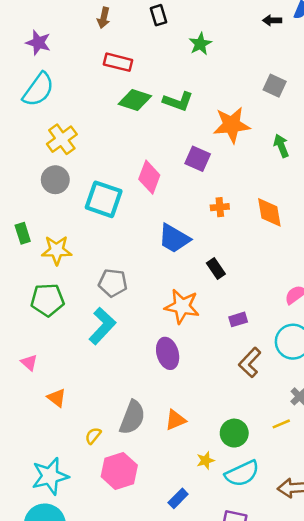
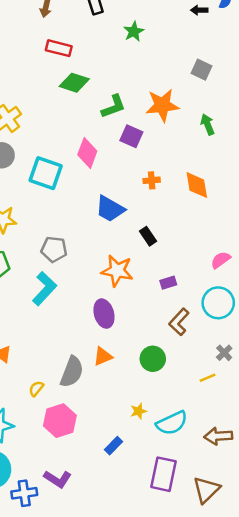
green L-shape: (178, 101) -> (114, 107), moved, turned -40
orange triangle: (175, 420) -> (103, 356), moved
green circle: (234, 433) -> (153, 359), moved

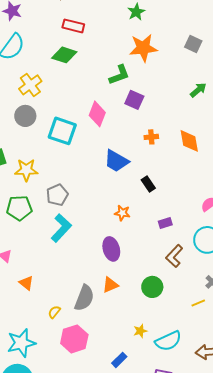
green diamond: (74, 83) -> (64, 55), moved
orange star: (162, 105) -> (143, 48), moved
green arrow: (208, 124) -> (198, 90), turned 72
gray pentagon: (54, 249) -> (57, 195), moved, turned -30
orange star: (117, 271) -> (122, 213), size x0.6

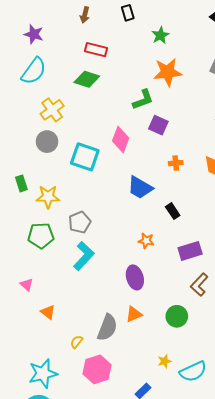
purple rectangle: (165, 223) -> (190, 251), size x1.6

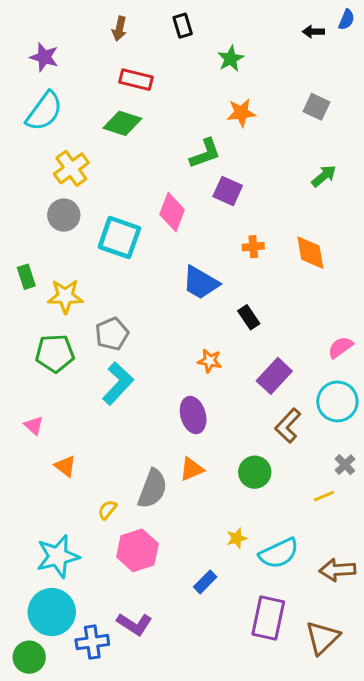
orange star: (168, 72) -> (241, 113), size x0.7
purple rectangle: (190, 251) -> (274, 376), turned -30

